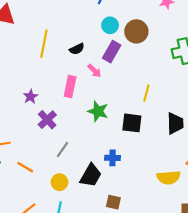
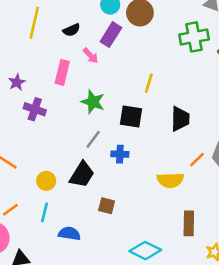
purple cross: (47, 120) -> (35, 109), turned -30
gray line: (63, 150) -> (93, 139), moved
blue cross: (113, 158) -> (120, 154), moved

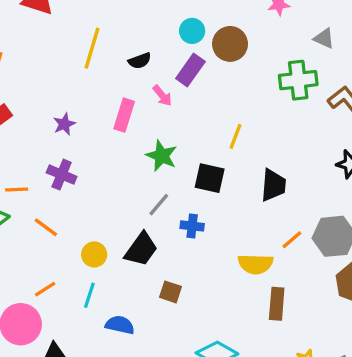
purple cross: (35, 109) -> (62, 175), moved
brown rectangle: (189, 223) -> (277, 304), moved

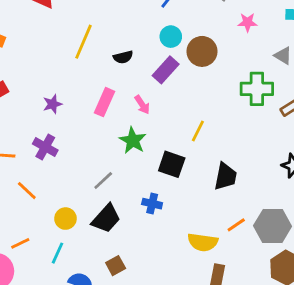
pink arrow: (162, 96) -> (142, 105), moved
gray line: (159, 205) -> (103, 181), moved
brown square: (171, 292) -> (116, 266), moved, turned 36

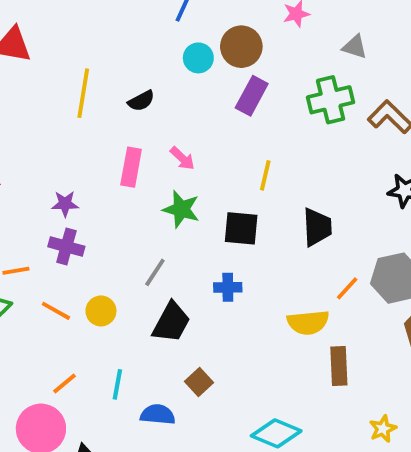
brown circle: (202, 51) -> (241, 47), moved
purple rectangle: (166, 70) -> (252, 96), moved
purple star: (52, 104) -> (65, 204), moved, turned 30
yellow circle: (66, 219) -> (101, 311), moved

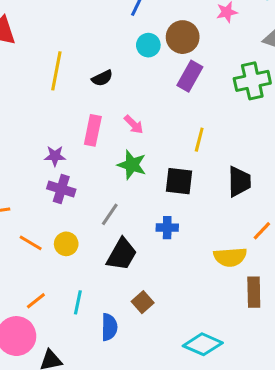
purple star: (65, 204) -> (55, 156), moved
purple cross: (66, 247) -> (61, 189), moved
blue semicircle: (158, 415) -> (109, 327), turned 84

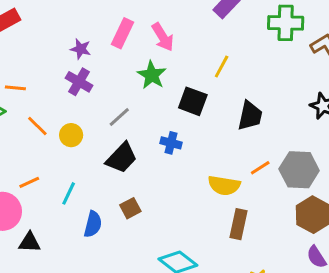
pink arrow: (134, 124) -> (163, 37), size x1.4

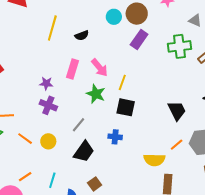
yellow line: (222, 66) -> (122, 82), moved
black trapezoid: (250, 116) -> (177, 111), moved, turned -30

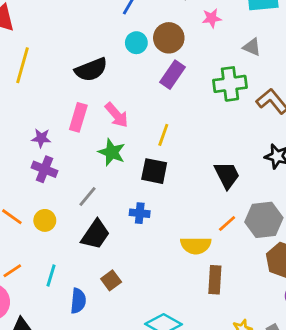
yellow line: (52, 28) -> (23, 65), moved
black semicircle: (82, 35) -> (91, 70), size x1.6
yellow line: (122, 82) -> (163, 135), moved

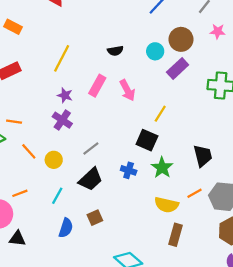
cyan circle: (136, 43) -> (155, 51), moved
yellow line: (23, 65) -> (62, 58), moved
black semicircle: (91, 70) -> (115, 51), size x0.6
green star: (112, 152) -> (162, 168), moved
cyan line: (51, 276) -> (57, 196), moved

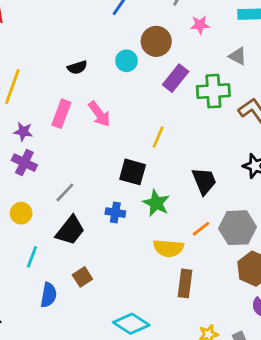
purple rectangle: (178, 69) -> (176, 78), moved
yellow line: (160, 114) -> (158, 137), moved

